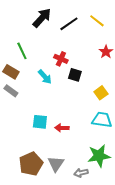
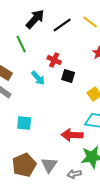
green line: (22, 51) -> (21, 44), moved
cyan square: (40, 122) -> (24, 123), moved
red arrow: (62, 128) -> (72, 135), moved, size x1.5

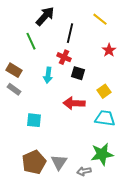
black line: (62, 25) -> (70, 33), moved, turned -42
cyan arrow: (38, 78) -> (48, 75), turned 49
red arrow: (72, 135) -> (74, 103), moved

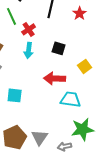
red star: (109, 50) -> (80, 13), moved
red cross: (64, 57) -> (29, 29), moved, turned 32
cyan trapezoid: (105, 118) -> (71, 99), moved

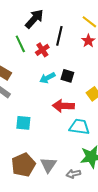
red cross: (29, 29) -> (42, 50), moved
cyan arrow: (29, 50) -> (47, 78), moved, turned 56

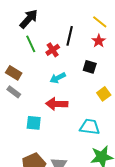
black arrow: (34, 19) -> (29, 19), moved
black square: (67, 76) -> (90, 67), moved
red arrow: (63, 106) -> (57, 104), moved

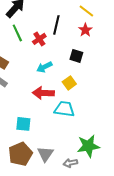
yellow square: (104, 94) -> (69, 83), moved
cyan square: (34, 123) -> (23, 124), moved
cyan trapezoid: (90, 127) -> (64, 109), moved

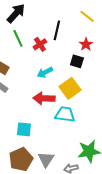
red star: (85, 30) -> (86, 44), moved
yellow square: (69, 83) -> (70, 88), size x1.5

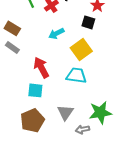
red arrow: (44, 98) -> (41, 67), moved, turned 60
gray triangle: (46, 159) -> (65, 112), moved

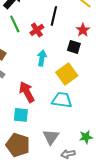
cyan arrow: (56, 33) -> (42, 58), turned 126
green star: (100, 112) -> (86, 137), size x0.6
brown pentagon: (32, 120) -> (18, 145), turned -30

